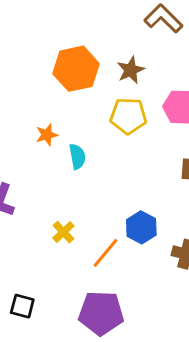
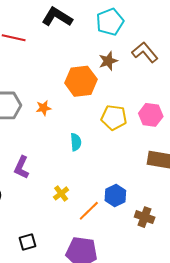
brown star: (131, 70) -> (108, 61), moved
orange star: (47, 135) -> (44, 108), moved
black square: (22, 306) -> (28, 242), turned -36

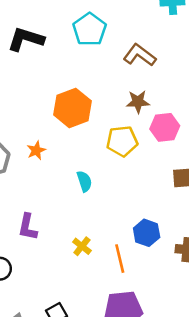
brown star: (108, 61) -> (138, 102), moved, turned 30
orange line: (89, 211) -> (120, 259), turned -45

